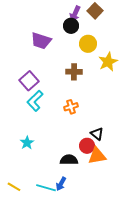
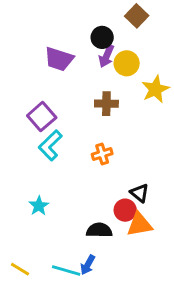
purple arrow: (75, 14) -> (106, 56), moved

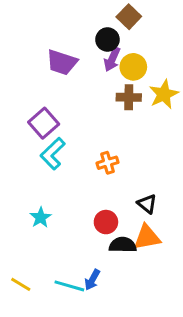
brown square: (137, 16) -> (129, 17), moved
brown cross: (106, 104) -> (129, 97), moved
red circle: (125, 210) -> (106, 222), moved
black semicircle: (99, 230) -> (123, 245), moved

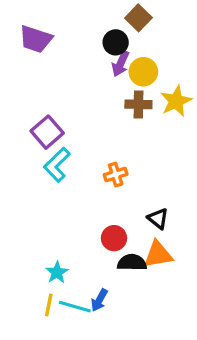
purple trapezoid: (62, 62) -> (36, 39), moved
cyan star: (41, 217) -> (57, 272), moved
yellow line: (21, 284) -> (49, 305), moved, turned 70

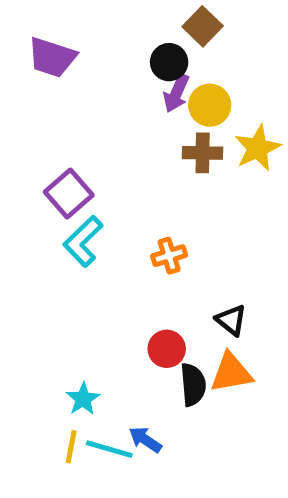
black semicircle: (132, 263) -> (193, 385), turned 84
blue arrow: (99, 300) -> (145, 440), turned 95

